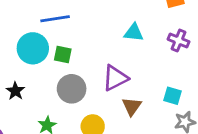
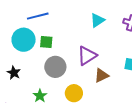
cyan triangle: (134, 33) -> (97, 20), turned -35
brown triangle: (132, 106) -> (101, 75), turned 35

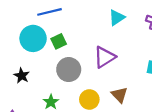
green square: (46, 42) -> (59, 41), turned -32
brown triangle: (101, 75) -> (119, 95), moved, turned -49

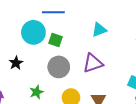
cyan triangle: (117, 18) -> (99, 30), moved
green square: (59, 41) -> (55, 40), turned 32

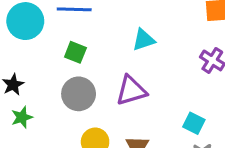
cyan circle: (33, 32) -> (25, 21), moved
green star: (36, 92) -> (22, 117), moved

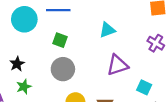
purple triangle: (131, 91) -> (117, 65), moved

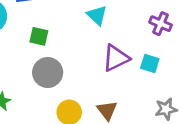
cyan triangle: (107, 30) -> (97, 15), turned -49
cyan square: (144, 87) -> (150, 63), moved

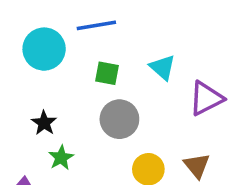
cyan triangle: (97, 15) -> (162, 67), moved

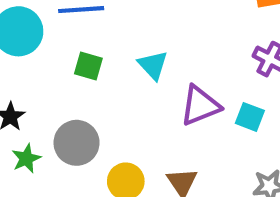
gray circle: (119, 119) -> (77, 143), moved

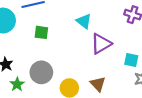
cyan triangle: (153, 65) -> (84, 21), moved
cyan square: (250, 117) -> (131, 60), moved

